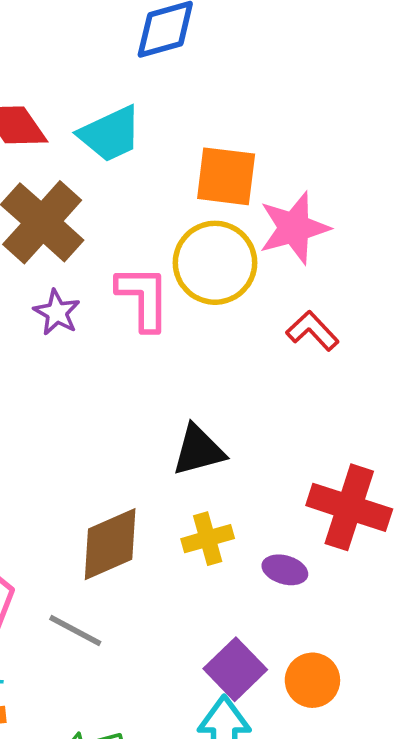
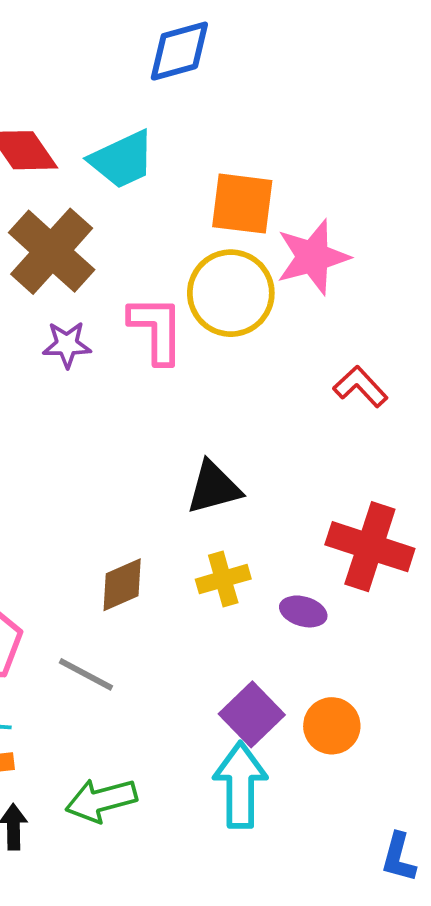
purple star: (57, 312) -> (67, 345), turned -30
red L-shape: (312, 331) -> (360, 387), moved
brown diamond: (110, 544) -> (122, 585), size x0.7

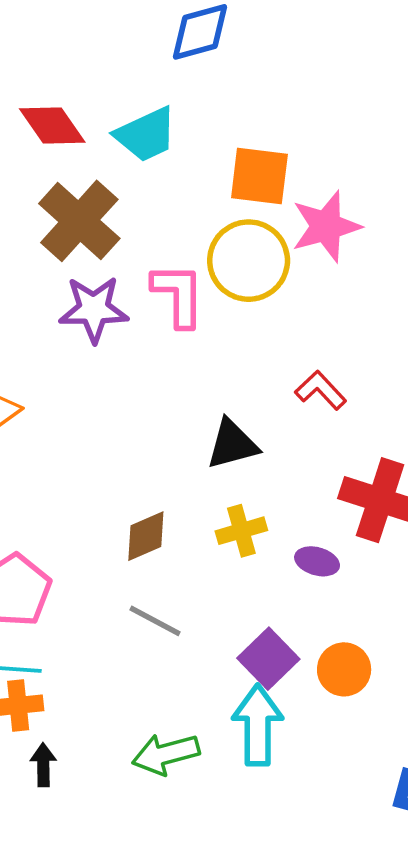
purple star: (67, 345) -> (94, 309), size x1.5
red L-shape: (360, 387) -> (321, 390), moved
gray line: (86, 674) -> (155, 621), moved
green arrow: (101, 800) -> (166, 754), moved

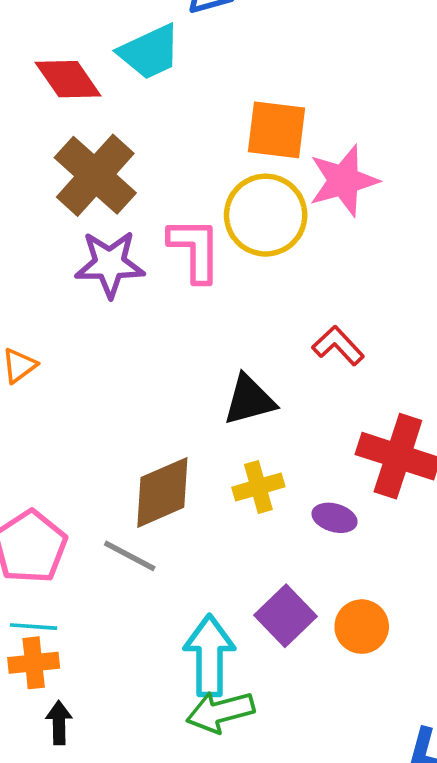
cyan trapezoid: (146, 135) -> (150, 52), moved
brown diamond: (146, 536) -> (162, 492), size x1.4
gray line: (155, 621) -> (130, 556), moved
cyan arrow: (258, 725) -> (209, 656), moved
green arrow: (166, 754) -> (220, 712), moved

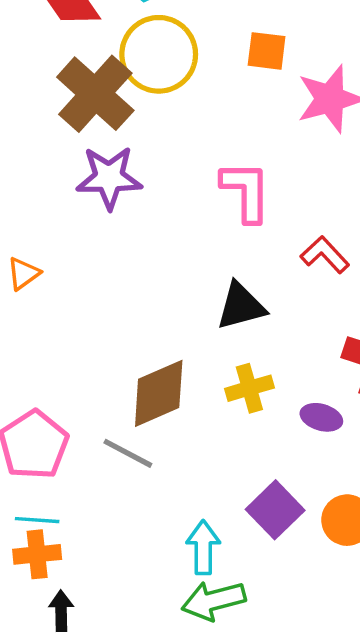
orange square: (277, 130) -> (267, 51), size x0.7
yellow circle: (266, 215) -> (159, 54), moved
pink L-shape: (195, 250) -> (246, 191), moved
cyan arrow: (209, 656) -> (203, 547), size x0.7

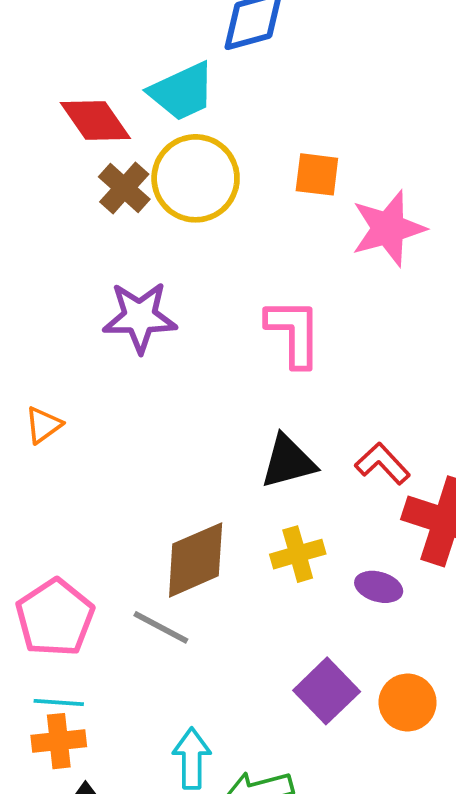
brown cross: (95, 94) -> (124, 188), moved, size x0.6
red L-shape: (325, 255) -> (382, 464), moved
cyan arrow: (203, 547) -> (192, 758), moved

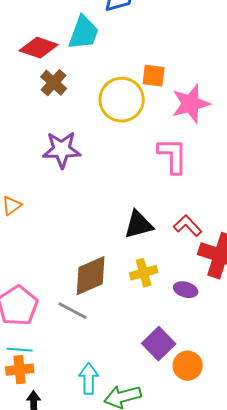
cyan trapezoid: (182, 92) -> (84, 33), turned -45
red diamond: (95, 121) -> (39, 48), turned -36
yellow circle: (196, 178) -> (122, 100), moved
pink L-shape: (294, 333) -> (173, 156), moved
orange circle: (408, 702) -> (188, 366), moved

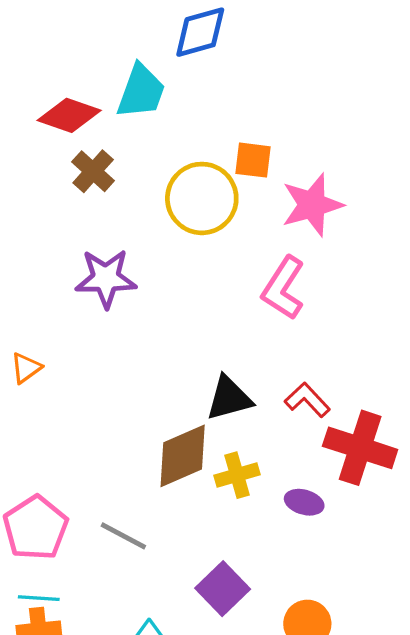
pink L-shape: (173, 156) -> (283, 288), turned -147
brown diamond: (91, 276) -> (183, 456), moved
purple square: (159, 344) -> (223, 589), moved

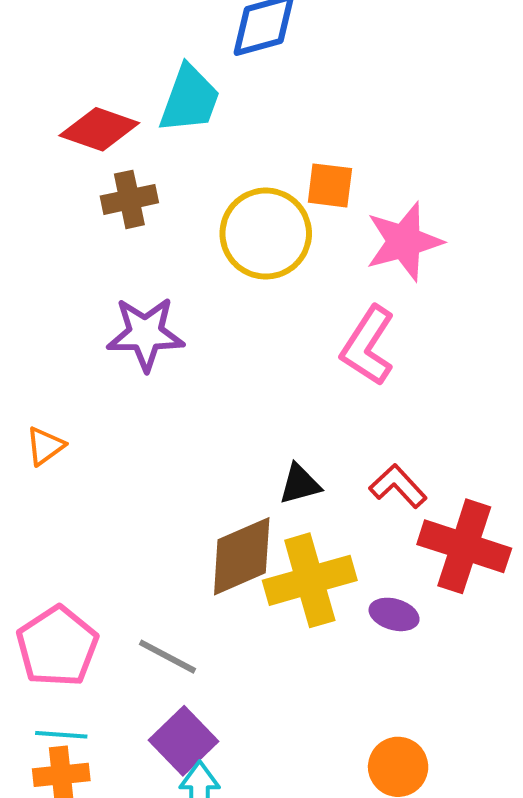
brown cross: (93, 171) -> (129, 199), turned 36
black triangle: (229, 398) -> (300, 484), size x0.7
yellow cross: (237, 475) -> (310, 580), size x1.6
purple square: (223, 589) -> (184, 741), moved

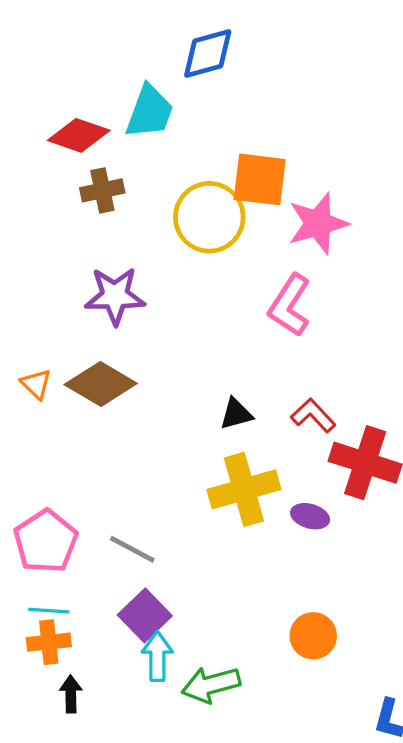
orange square: (330, 185) -> (260, 179), size x1.5
orange triangle: (45, 446) -> (36, 384), turned -40
brown diamond: (242, 556) -> (101, 384), moved, turned 54

